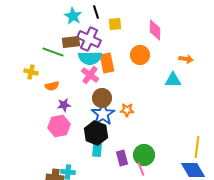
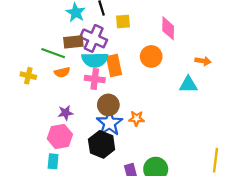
pink cross: (90, 75) -> (95, 79), turned -30
orange semicircle: (52, 86) -> (62, 72), moved
cyan rectangle: (97, 150) -> (53, 161), moved

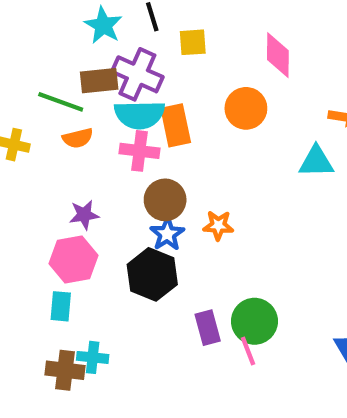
blue star: (109, 123) -> (167, 234), size x0.7

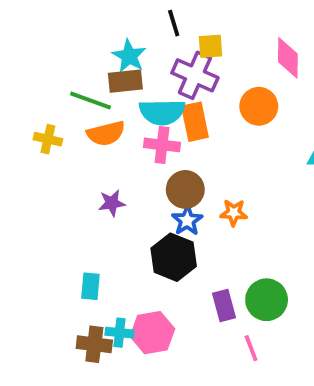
cyan star: (103, 25) -> (129, 56), moved
purple cross: (137, 74) -> (195, 75), moved
orange semicircle: (78, 138) -> (106, 133), size x1.4
pink hexagon: (74, 259) -> (152, 333), moved
pink line: (248, 351) -> (251, 348), moved

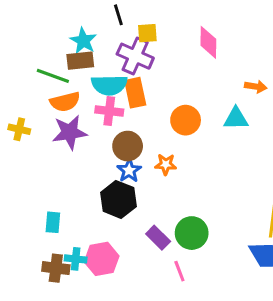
orange circle: (259, 106) -> (186, 120), moved
yellow cross: (48, 139) -> (19, 129), moved
purple star: (112, 203) -> (70, 132), moved, size x1.6
purple rectangle: (224, 306) -> (158, 238), turned -30

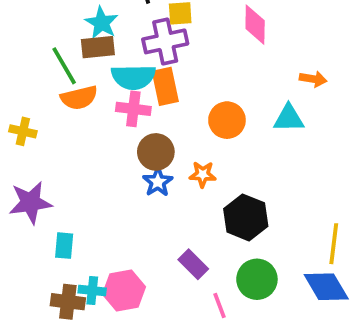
purple cross: (135, 56) -> (165, 41), turned -36
green line: (53, 76) -> (64, 66), turned 40
purple star: (70, 132) -> (30, 202), moved
black hexagon: (118, 199) -> (246, 217), moved
green circle: (192, 233) -> (257, 279), moved

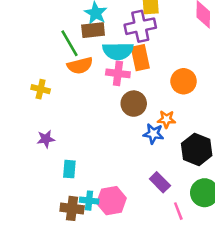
blue star: (158, 182) -> (153, 134), moved, turned -30
purple star: (30, 202) -> (46, 139), size x0.6

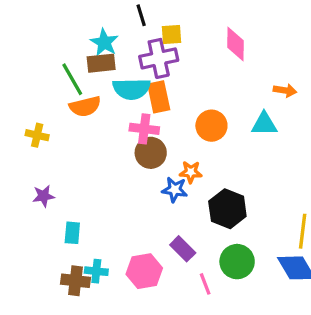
pink cross: (118, 73) -> (144, 129), moved
pink hexagon: (111, 201) -> (144, 271), moved

